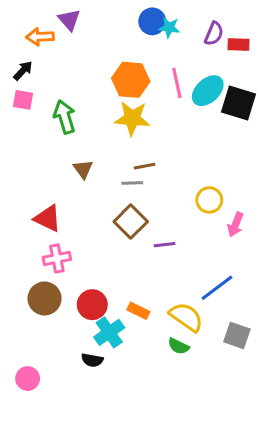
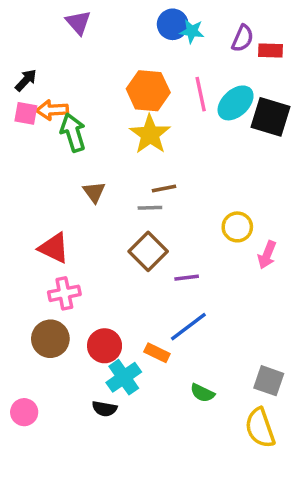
orange arrow: (40, 37) -> (52, 110), moved
yellow star: (132, 118) -> (150, 134), turned 30
blue line: (217, 288) -> (188, 327), moved
yellow semicircle: (186, 317) -> (260, 428), moved, turned -144
pink circle: (28, 379) -> (24, 412), moved

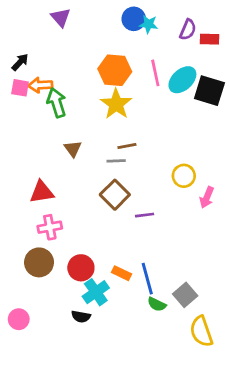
red triangle: (54, 248) -> (42, 192), turned -35
blue line: (188, 327) -> (147, 279), moved, turned -68
gray square: (269, 381) -> (185, 295), moved, turned 30

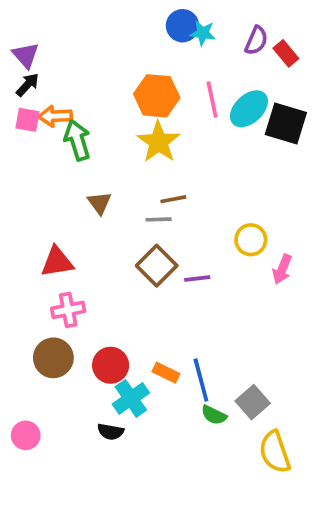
purple triangle: (61, 17) -> (26, 55), moved
red rectangle: (209, 39) -> (286, 53), turned 48
purple line: (145, 215) -> (197, 279), moved

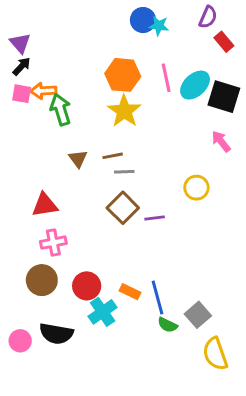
purple semicircle: (256, 40) -> (208, 17), moved
brown line: (173, 199) -> (113, 156), moved
pink arrow: (282, 269) -> (221, 141), moved, turned 120
black semicircle: (111, 432) -> (56, 334), moved, size x1.6

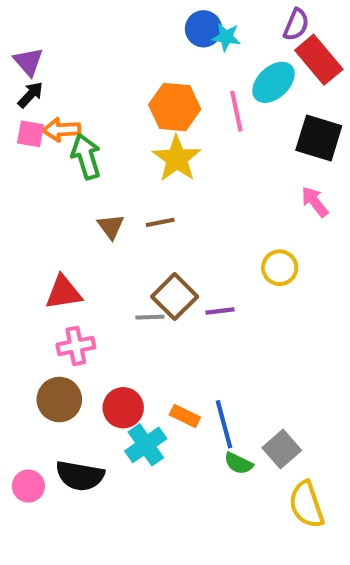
red rectangle: (224, 42) -> (319, 60), size x1.6
cyan ellipse: (195, 85) -> (274, 82), moved
gray line: (124, 172) -> (150, 317), moved

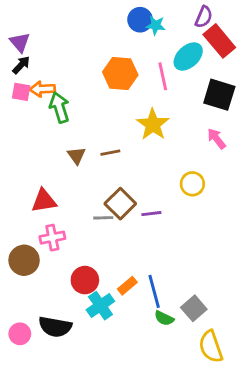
yellow star: (177, 159) -> (153, 124), moved
brown circle: (59, 400) -> (24, 260), moved
orange rectangle: (185, 416) -> (127, 286), turned -66

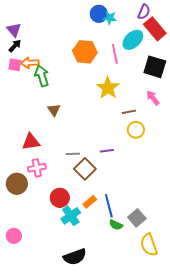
brown line: (110, 153) -> (129, 112), moved
brown square: (120, 204) -> (85, 169), moved
black semicircle: (55, 327) -> (75, 257), moved, turned -30

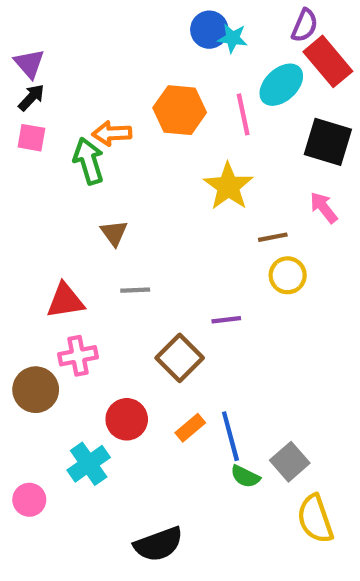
orange arrow: (30, 63) -> (112, 133), moved
gray line: (73, 154) -> (135, 290), moved
cyan cross: (71, 216) -> (89, 464), moved

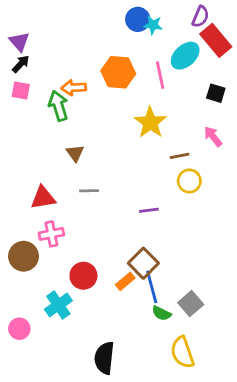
black square: (328, 142) -> (216, 93), size x0.6
brown square: (180, 358) -> (143, 263), moved
yellow semicircle: (315, 519) -> (182, 352), moved
black semicircle: (158, 544) -> (104, 358), turned 116

